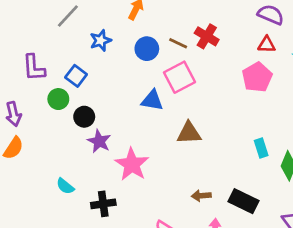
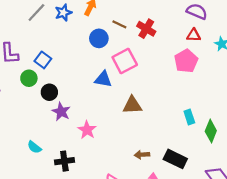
blue star: (101, 40) -> (63, 13), moved
brown line: (178, 43) -> (119, 24), moved
pink star: (132, 164) -> (87, 130), size x0.7

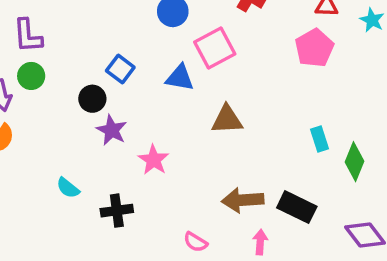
blue square: (43, 60) -> (120, 69), moved
green circle: (29, 78) -> (31, 76), moved
brown arrow: (142, 155) -> (243, 200), size x1.6

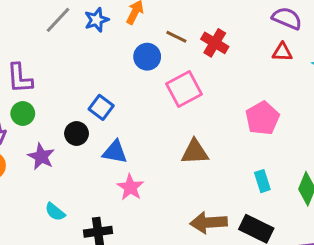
pink pentagon: (314, 48) -> (262, 118), moved
blue triangle: (180, 78) -> (115, 152), moved
purple star: (112, 130) -> (41, 157), moved
cyan rectangle: (320, 139) -> (262, 181), moved

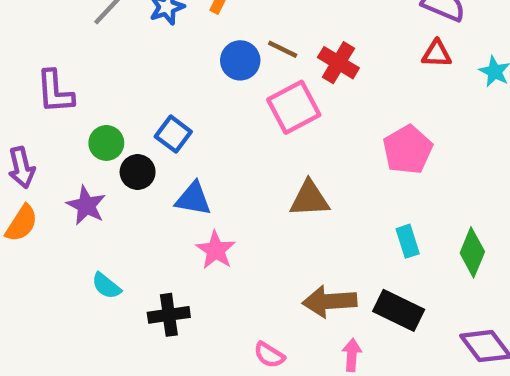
brown line: (176, 37) -> (283, 49), moved
red cross: (215, 43) -> (338, 63), moved
green circle: (23, 114) -> (106, 143), moved

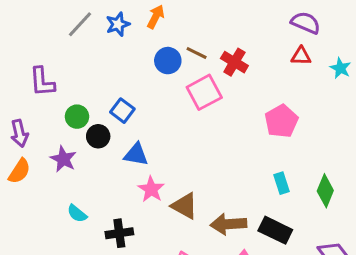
brown triangle: (309, 199) -> (184, 206), moved, turned 32

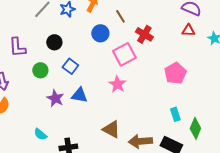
brown line: (197, 53) -> (120, 16), moved, turned 32
black circle: (98, 136) -> (54, 42), moved
purple star: (63, 159) -> (55, 98), moved
pink star: (151, 189) -> (117, 84), moved
green diamond: (325, 191) -> (195, 128), moved

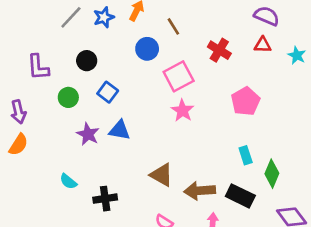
red cross: (144, 34) -> (219, 50), moved
pink star: (117, 84) -> (183, 111), moved

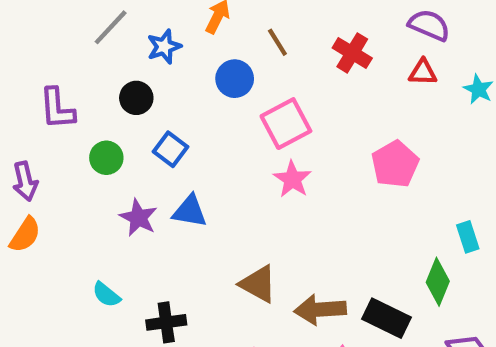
blue star: (104, 17) -> (164, 47), moved
red cross: (219, 50) -> (352, 53), moved
cyan rectangle: (246, 155) -> (468, 237), moved

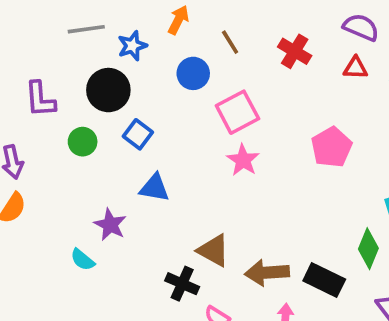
gray line: (111, 27) -> (86, 29), turned 39
black circle: (136, 98) -> (108, 90), size x1.5
purple star: (138, 218) -> (110, 225), moved
black cross: (166, 322) -> (182, 284), moved, turned 32

